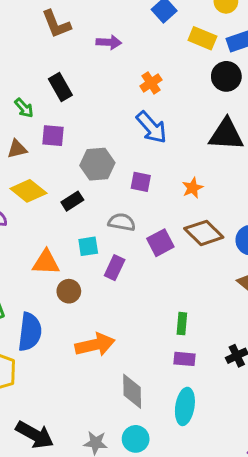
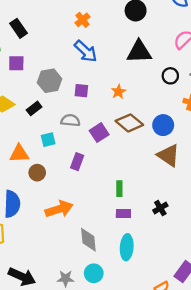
purple rectangle: (115, 268) -> (77, 162), moved

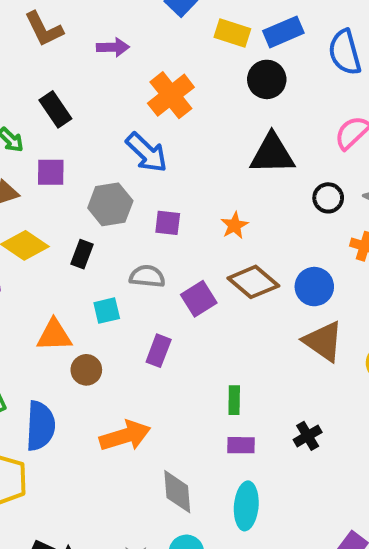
orange cross: (83, 20) -> (171, 95), size x1.6
blue arrow: (86, 51) -> (147, 153), moved
black rectangle: (34, 108) -> (82, 254), turned -32

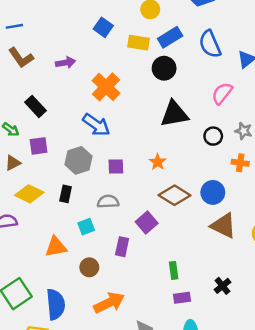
purple square: (199, 299) -> (147, 223), moved
brown circle: (86, 370) -> (89, 267), moved

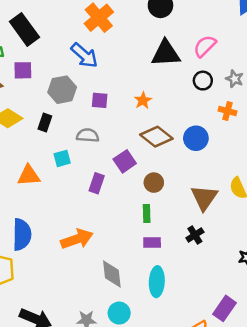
pink semicircle: (222, 93) -> (205, 46), moved
black rectangle: (36, 106) -> (24, 29), size x1.4
brown triangle: (223, 226) -> (204, 198), moved, turned 32
brown circle: (89, 267) -> (154, 183), moved

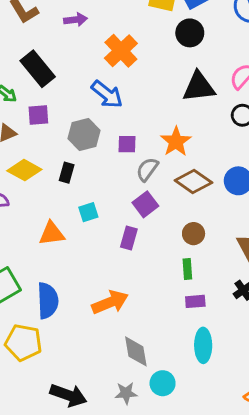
orange star: (143, 100) -> (176, 142), size x1.5
gray semicircle: (88, 135) -> (147, 169), moved, turned -55
purple square: (125, 161) -> (145, 204), moved
gray diamond: (112, 274) -> (136, 351), moved

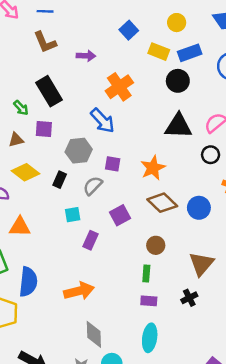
gray semicircle: (147, 169) -> (93, 186), moved
orange triangle: (52, 234) -> (20, 227), moved
purple rectangle: (129, 238) -> (91, 240), moved

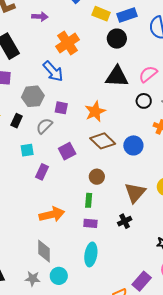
orange arrow: (79, 291) -> (52, 214), moved

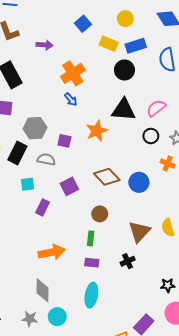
blue arrow: (53, 71) -> (71, 99), moved, size x0.6
orange star: (95, 112) -> (97, 131), moved
black rectangle: (17, 121) -> (17, 153), size x1.5
gray semicircle: (44, 126) -> (46, 159), turned 54

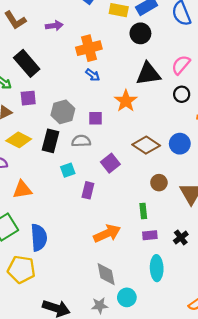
orange cross: (73, 73) -> (89, 48), turned 30
brown circle: (100, 214) -> (159, 183), moved
black cross: (128, 261) -> (181, 237), moved

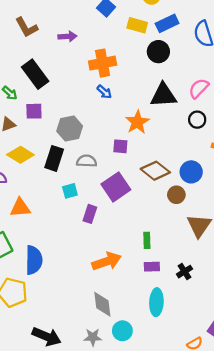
purple square: (95, 118) -> (120, 146), moved
purple square: (110, 163) -> (116, 187), size x1.4
brown circle: (159, 183) -> (176, 195), moved

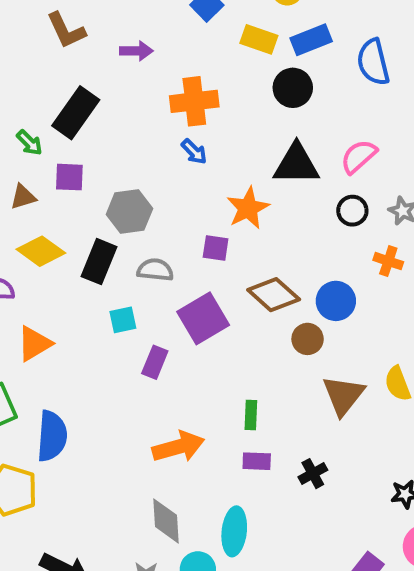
black rectangle: (35, 74) -> (76, 113), turned 68
orange triangle: (20, 208) -> (34, 344), turned -30
cyan ellipse: (156, 302) -> (234, 531), moved

